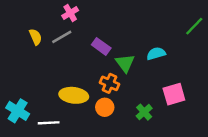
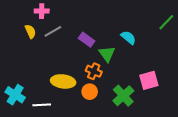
pink cross: (70, 13) -> (42, 11), moved, turned 32
cyan semicircle: (156, 54) -> (128, 38), moved, turned 56
green cross: (144, 112) -> (123, 96), size x1.5

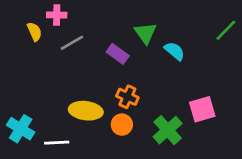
yellow semicircle: (30, 31) -> (34, 32), moved
green triangle: (107, 54) -> (145, 33), moved

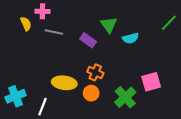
gray line: (72, 43) -> (54, 32), turned 42
cyan semicircle: (175, 51) -> (130, 38), turned 126
cyan cross: (21, 129) -> (16, 96), turned 36
white line: (57, 143) -> (42, 107), turned -66

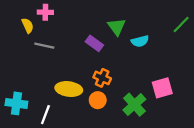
gray line: (54, 32) -> (44, 46), moved
cyan cross: (16, 96) -> (16, 103), turned 30

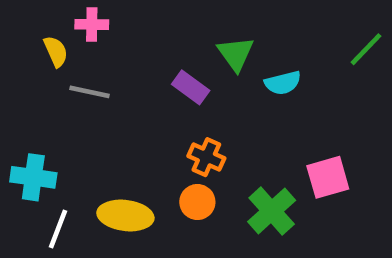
yellow ellipse: (69, 89) -> (125, 215), moved
cyan cross: (16, 103) -> (33, 177), moved
white line: (45, 115) -> (58, 229), moved

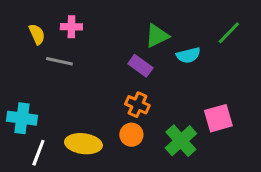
pink cross: (92, 24) -> (71, 27), moved
green line: (366, 49) -> (229, 33), moved
green triangle: (236, 54) -> (157, 36), turned 40
purple rectangle: (191, 87) -> (140, 66), moved

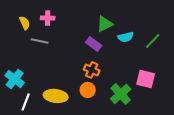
green line: (229, 33) -> (153, 41), moved
cyan cross: (22, 118) -> (15, 79), turned 30
pink square: (218, 118) -> (146, 79), turned 30

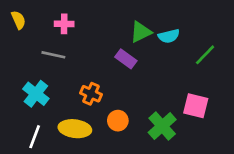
yellow semicircle: (25, 23) -> (18, 20), moved
cyan semicircle: (126, 37) -> (169, 36), moved
orange cross: (92, 70) -> (91, 94), moved
cyan cross: (15, 79) -> (36, 94), moved

